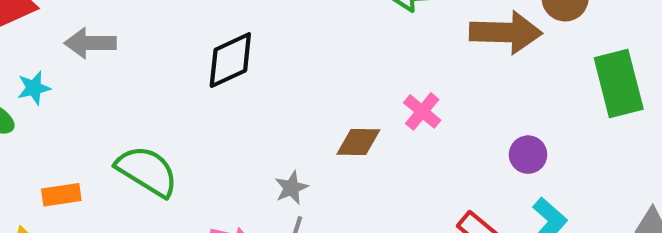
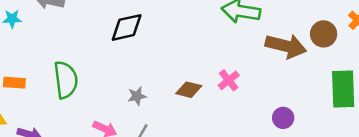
green semicircle: (147, 171) -> (66, 80), turned 39
gray star: (291, 188) -> (137, 96), moved

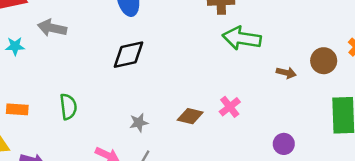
brown arrow: (286, 46) -> (286, 73), size x0.5
green semicircle: (66, 80) -> (68, 107), size x0.7

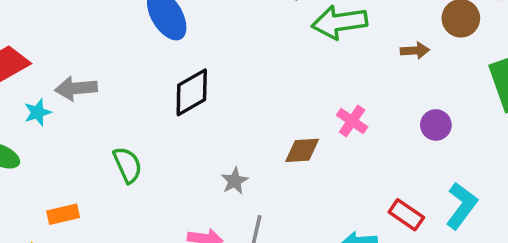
cyan star: (15, 46) -> (38, 112), moved
green semicircle: (68, 107) -> (128, 165), moved
purple circle: (284, 144) -> (436, 125), moved

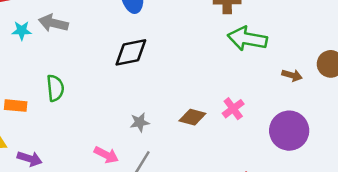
purple circle: (436, 125) -> (289, 131), size x1.8
green semicircle: (128, 165) -> (55, 88), moved

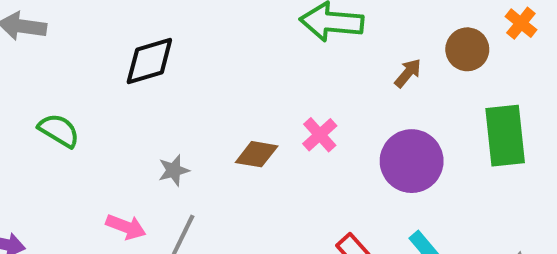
brown arrow: (292, 75) -> (408, 73), turned -60
green semicircle: (55, 88) -> (59, 130), moved, turned -48

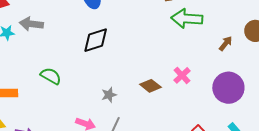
brown diamond: (257, 154) -> (150, 86), turned 30

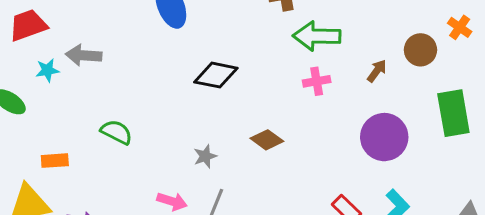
black diamond: (96, 40) -> (216, 75), moved, turned 32
pink cross: (182, 75) -> (317, 81), moved, turned 36

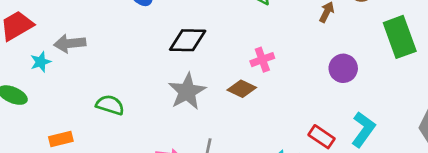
pink cross: (317, 81) -> (262, 60), moved
purple circle: (384, 137) -> (343, 68), size x0.7
gray star: (205, 156) -> (187, 92), moved, size x1.8

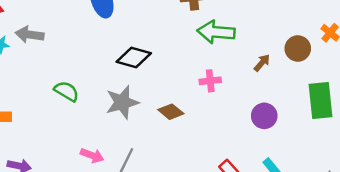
pink cross: (262, 60) -> (210, 81), moved
green semicircle: (110, 105) -> (67, 91), moved

